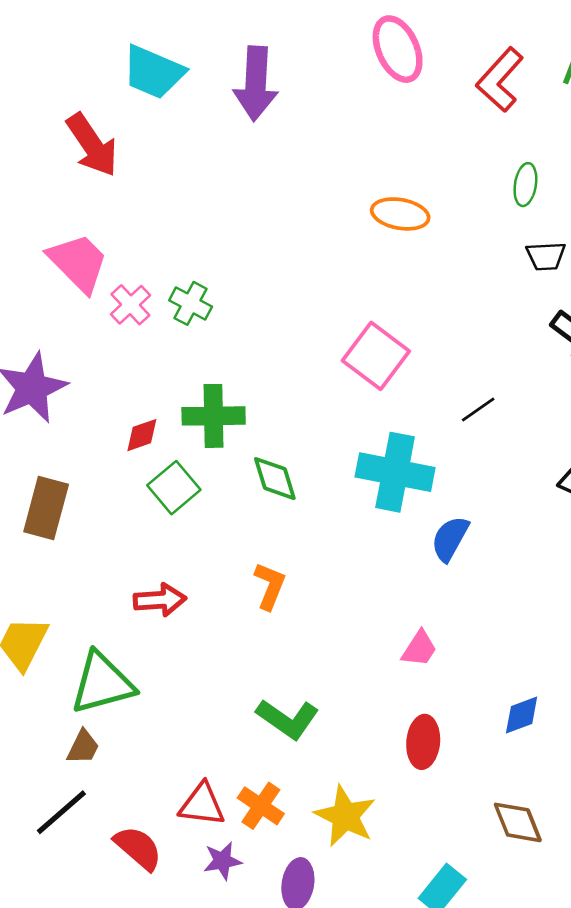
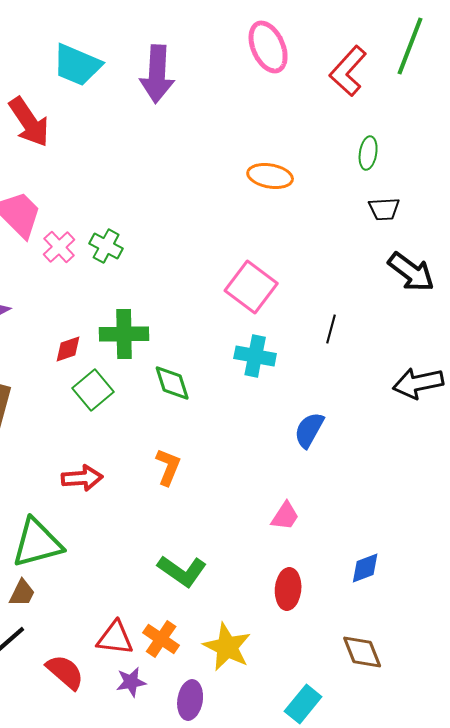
black line: (478, 410) -> (331, 329), turned -40
cyan cross: (395, 472) -> (255, 356), moved, size x0.7

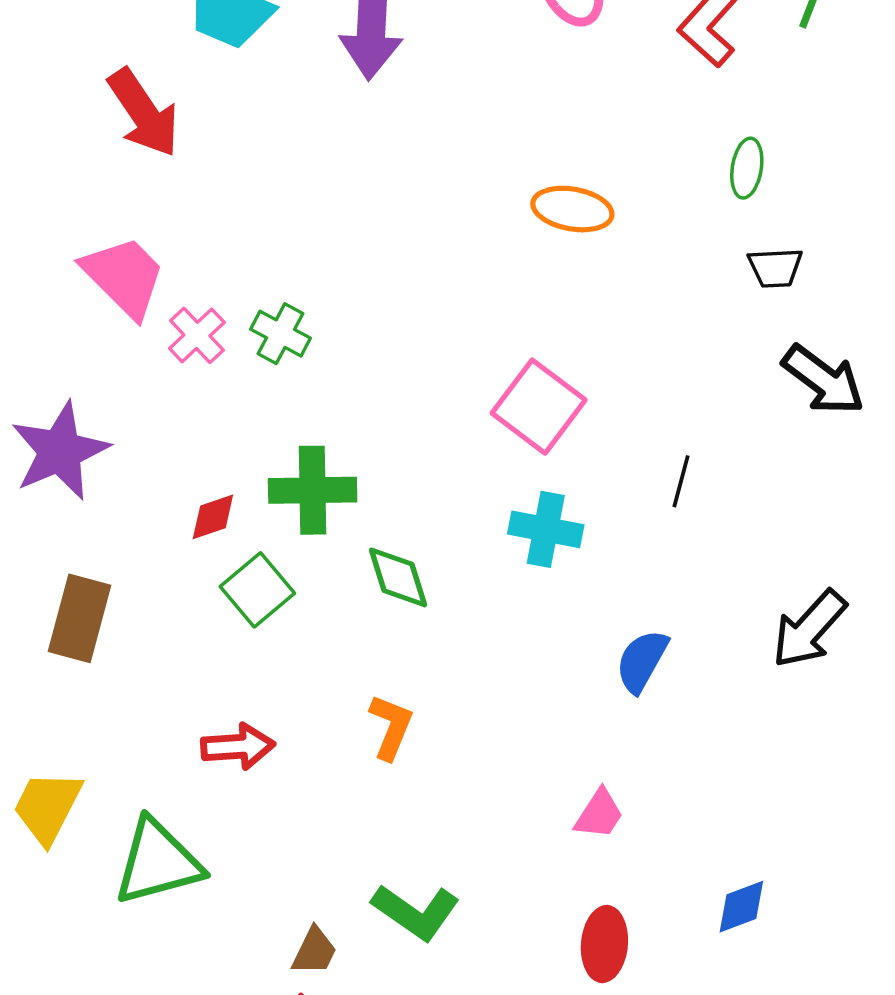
black arrow: (418, 383) -> (809, 629), moved, turned -36
brown trapezoid: (22, 593) -> (314, 951), moved

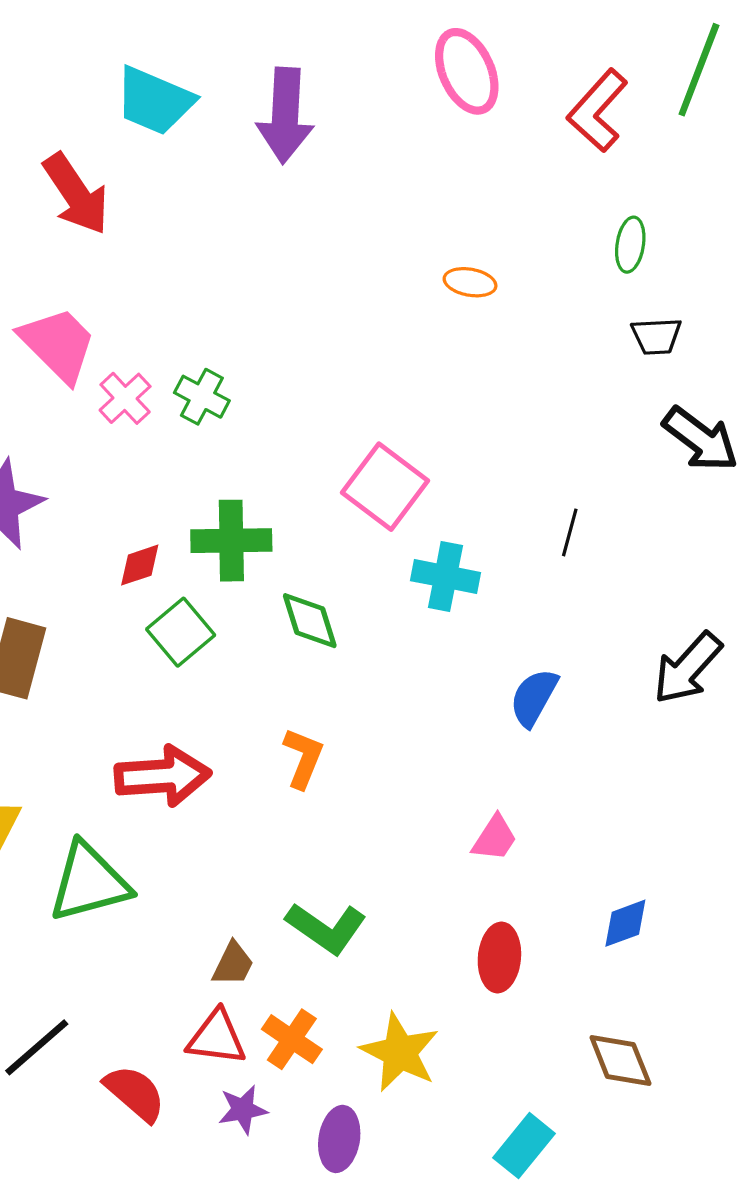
orange ellipse: (572, 209) -> (470, 282), size x0.7
pink square: (539, 407) -> (385, 487), moved
red arrow: (238, 746) -> (163, 776), size x1.4

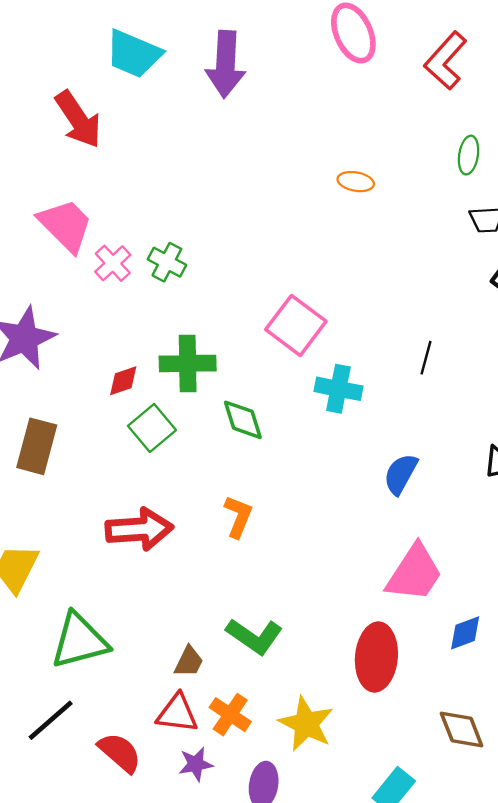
pink trapezoid: (495, 838) -> (414, 573), moved, size x1.8
green triangle: (89, 882) -> (79, 641), moved
red ellipse: (499, 957) -> (376, 657), size x1.4

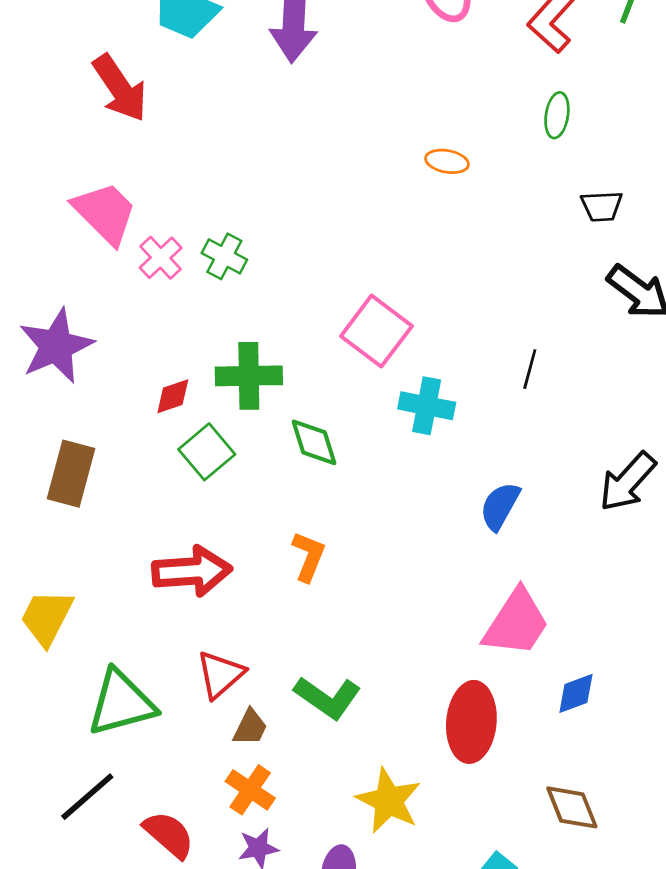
green ellipse: (469, 155) -> (557, 115), moved
red triangle: (177, 713) -> (220, 674), moved, turned -48
orange cross: (230, 715) -> (250, 790), moved

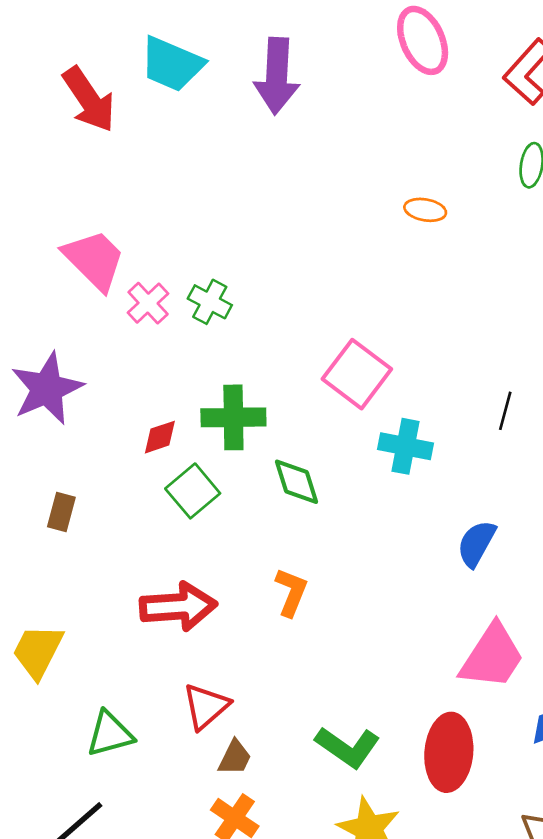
red arrow: (120, 88) -> (89, 100), moved
brown rectangle: (71, 474) -> (61, 512), size x0.6
green L-shape: (328, 698) -> (348, 747), moved
green triangle: (121, 703) -> (110, 734), size x0.7

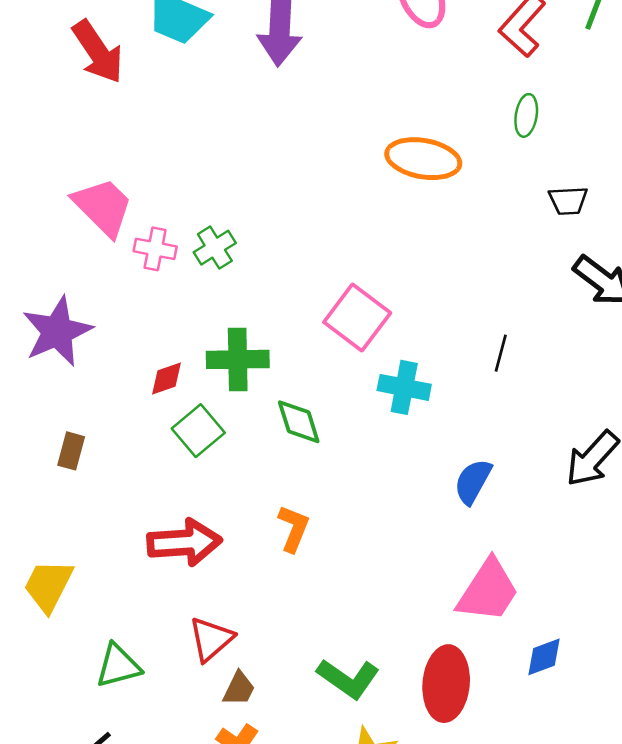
orange ellipse: (425, 210) -> (423, 159), size x1.8
green cross: (210, 302) -> (215, 248), turned 30
pink cross: (148, 303) -> (155, 249), turned -36

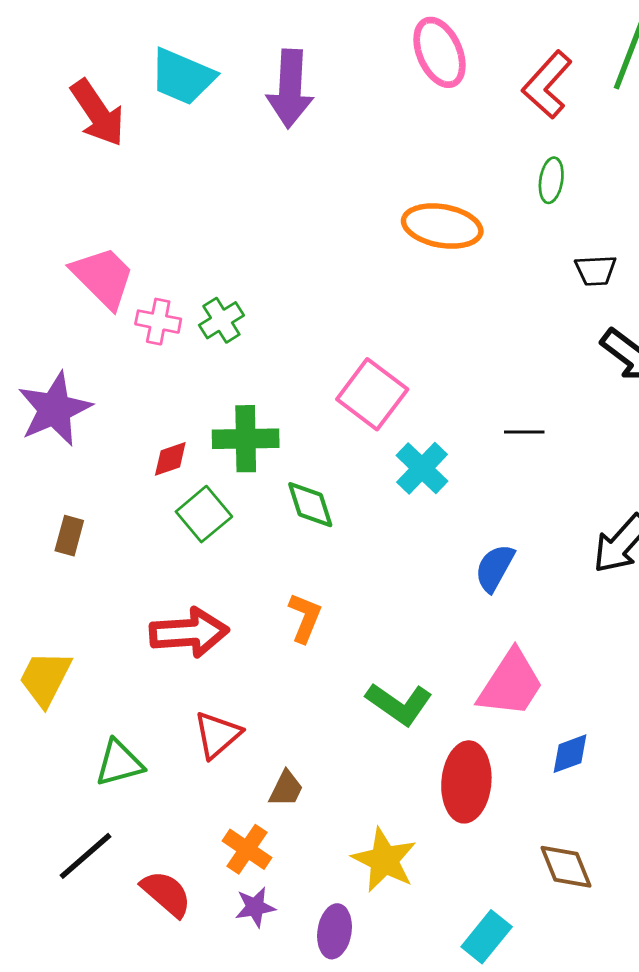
black line: (501, 353) -> (524, 432), turned 75
cyan cross: (404, 387) -> (422, 468), turned 33
green L-shape: (348, 678) -> (399, 704), moved
brown trapezoid: (239, 689) -> (286, 789), moved

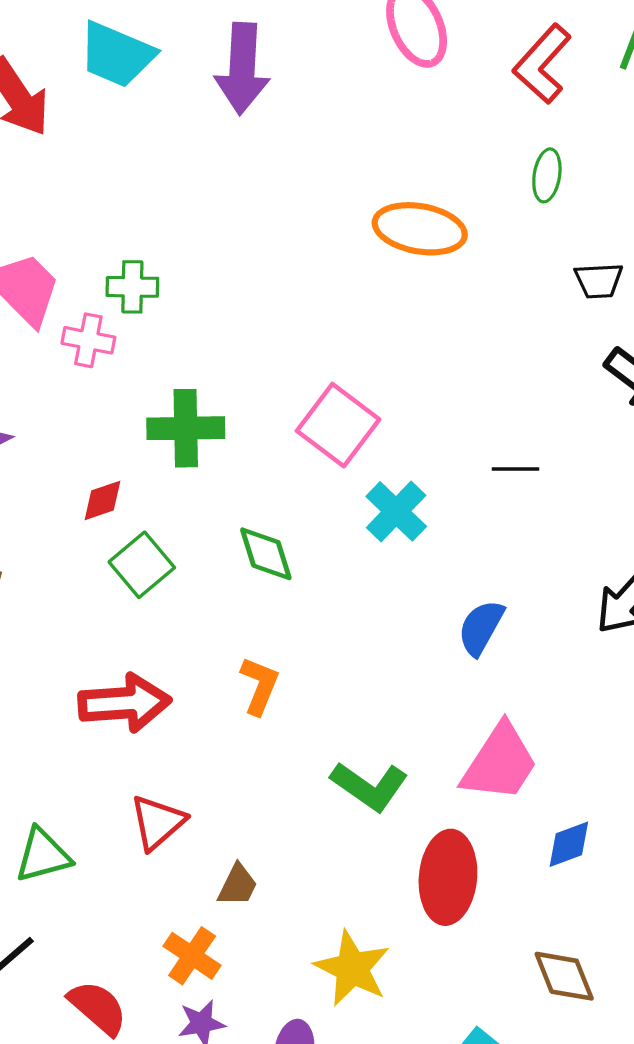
green cross: (221, 320) -> (132, 287), moved, turned 33
green cross: (246, 439) -> (186, 428), moved

